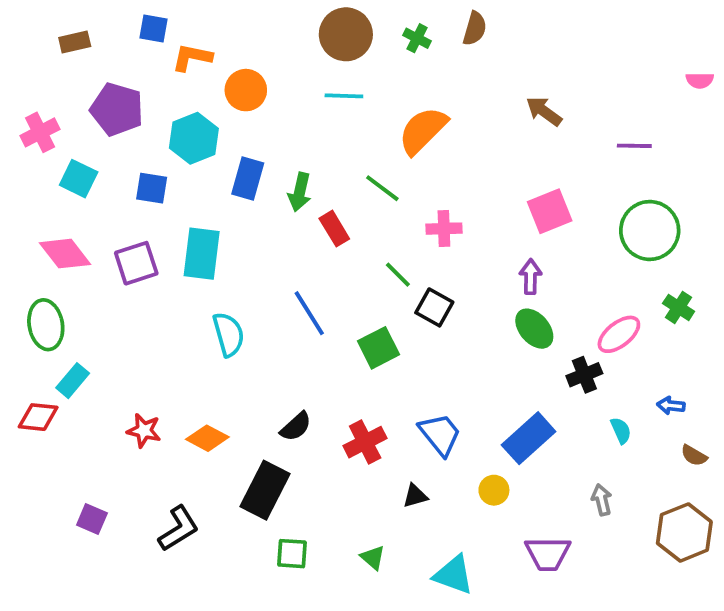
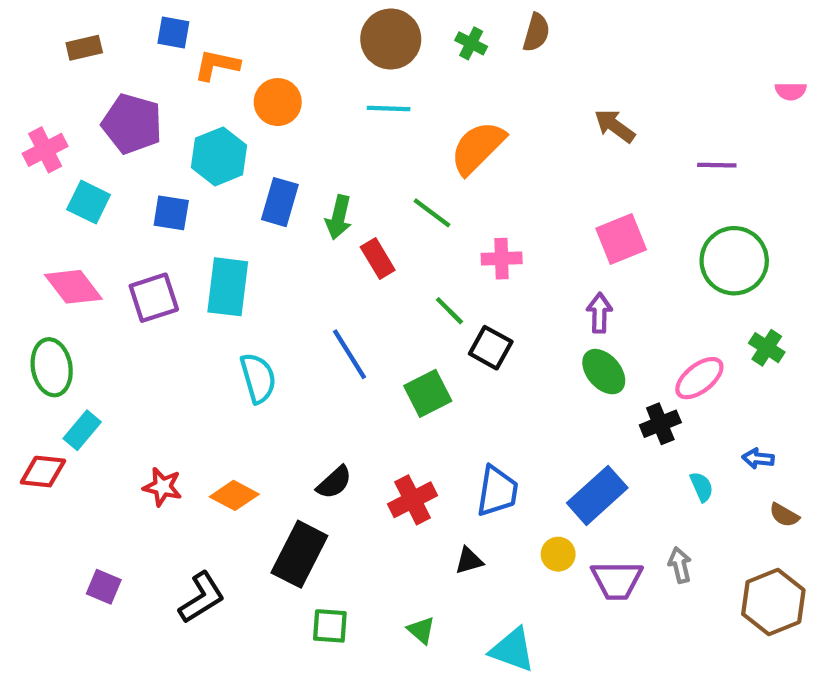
blue trapezoid: (440, 434) -> (497, 491), turned 48
purple trapezoid: (548, 554) -> (617, 580), moved

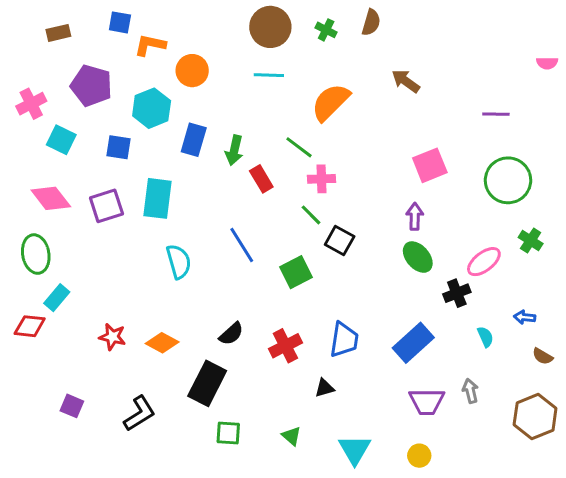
brown arrow: (615, 126) -> (406, 81), moved
pink cross: (502, 259) -> (322, 179), moved
yellow circle: (558, 554) -> (419, 456), moved
cyan triangle: (512, 650) -> (355, 450), turned 40

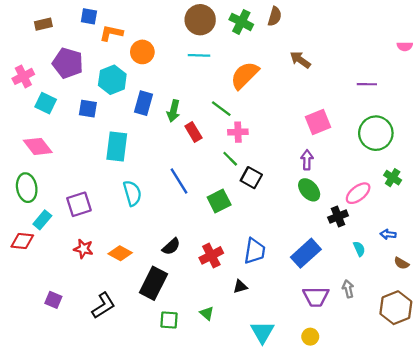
green cross: (326, 30) -> (241, 22), size x1.5
purple square: (106, 206) -> (79, 204), moved
green triangle: (291, 436) -> (207, 313), moved

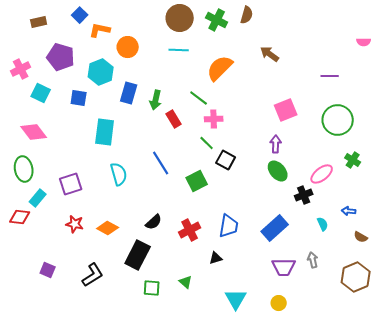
blue square: (89, 16) -> (80, 15), turned 35

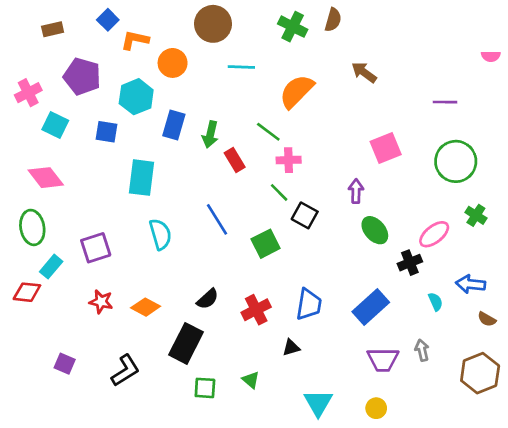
brown circle: (180, 18) -> (213, 24), moved
purple arrow: (276, 144) -> (356, 191), moved
blue arrow: (349, 211) -> (471, 284), size x1.5

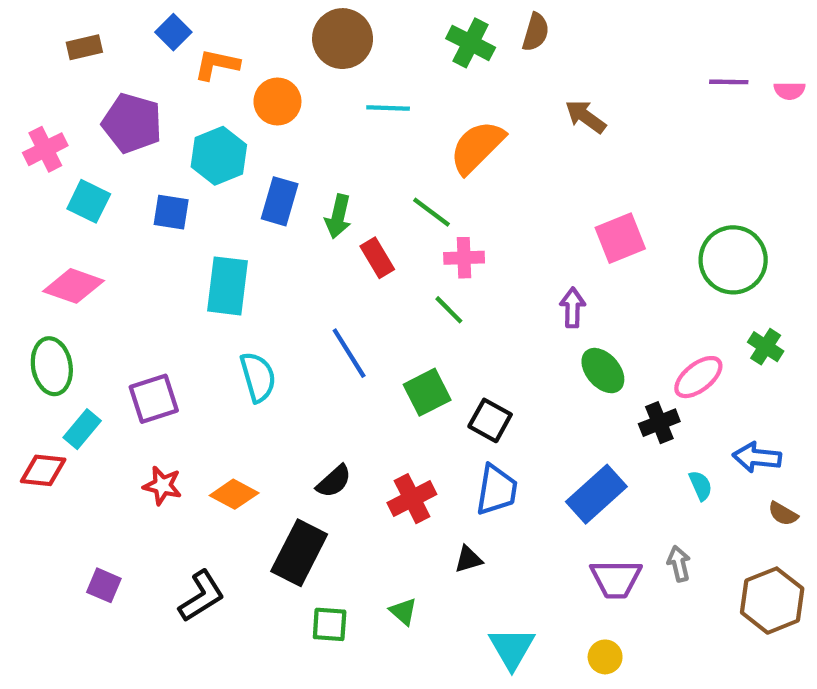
purple line: (445, 102) -> (729, 82), moved
pink diamond: (46, 178) -> (73, 286), turned -33
black square: (305, 215) -> (490, 420), moved

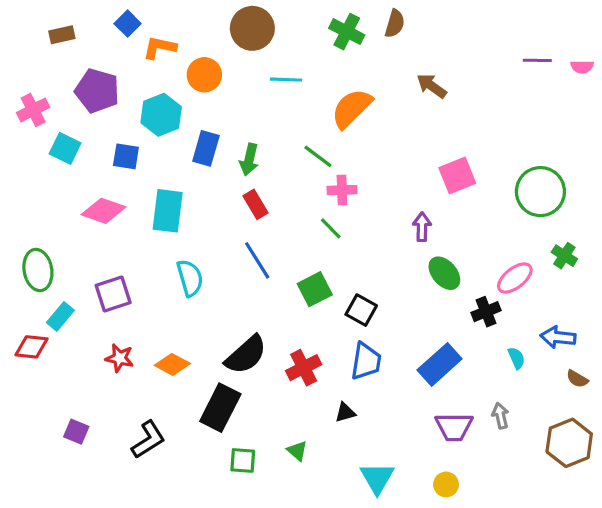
red rectangle: (377, 258) -> (256, 204), moved
pink diamond: (73, 286) -> (104, 211), moved
black semicircle: (334, 481) -> (246, 355), size x1.6

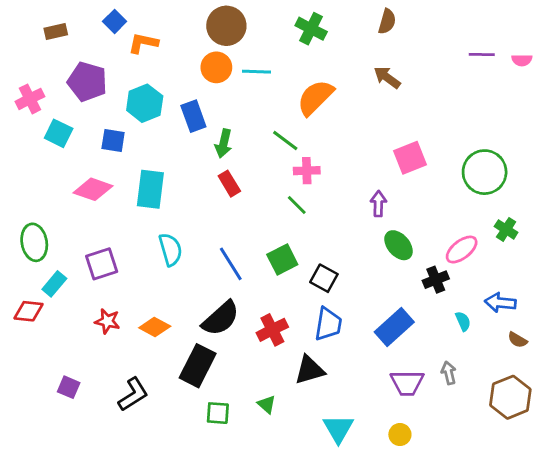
brown semicircle: (395, 24) -> (387, 21), moved
orange circle: (204, 75) -> (216, 67), moved
blue rectangle: (206, 148) -> (193, 116), moved, turned -36
blue line: (257, 260) -> (231, 264), moved
black triangle: (345, 412) -> (310, 370), size x1.6

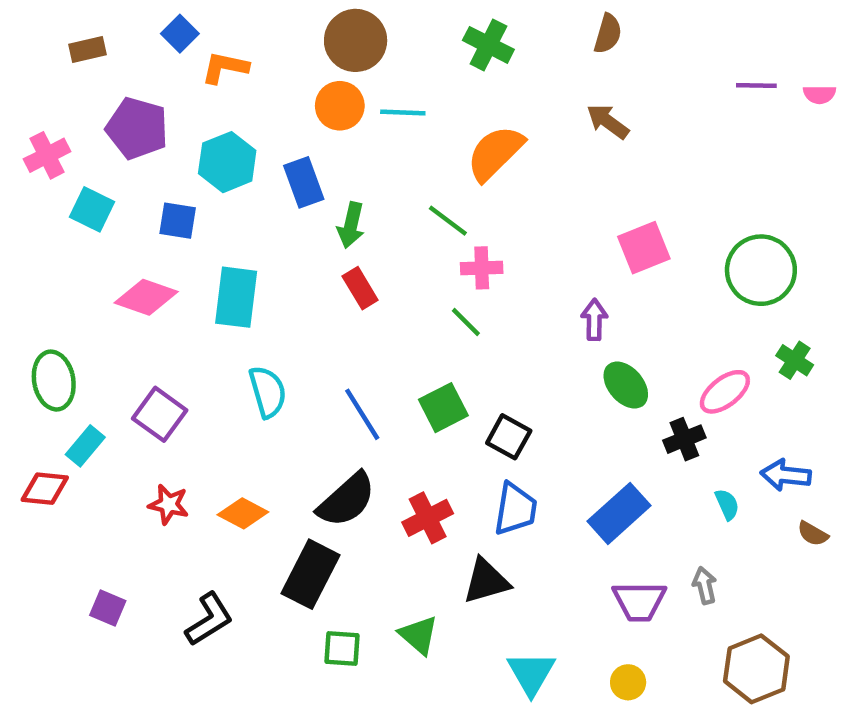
purple square: (102, 264) -> (160, 414), turned -36
brown hexagon: (510, 397) -> (756, 669), moved
green triangle: (267, 404) -> (419, 635), size x1.4

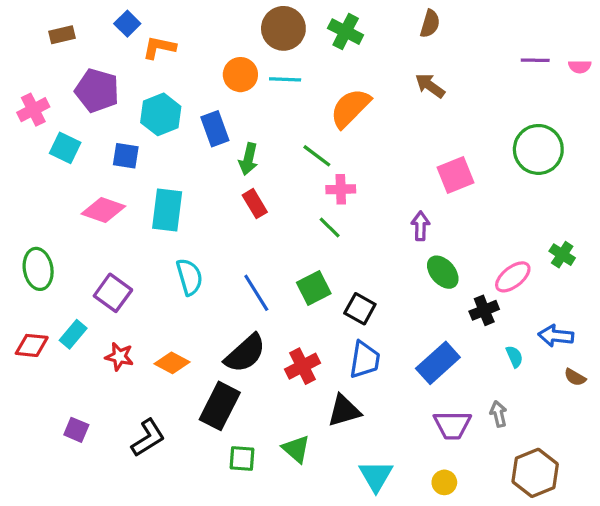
brown circle: (356, 40) -> (283, 28), moved
green circle: (761, 270) -> (538, 149), moved
cyan rectangle: (85, 446) -> (73, 334), moved

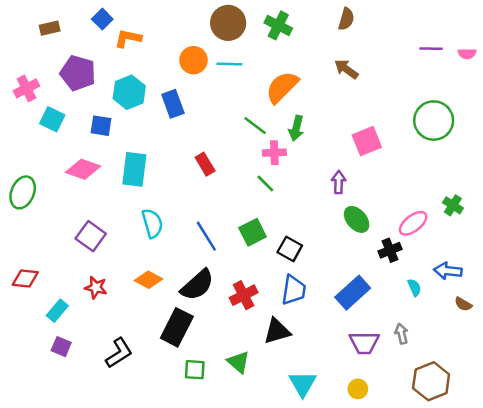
green arrow: (248, 159) -> (296, 128), moved
green ellipse: (38, 269) -> (23, 192), moved, turned 32
cyan rectangle: (73, 334) -> (57, 311), moved
orange diamond: (172, 363) -> (149, 280), moved

